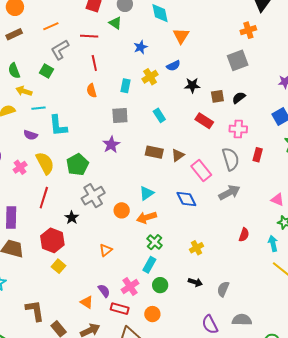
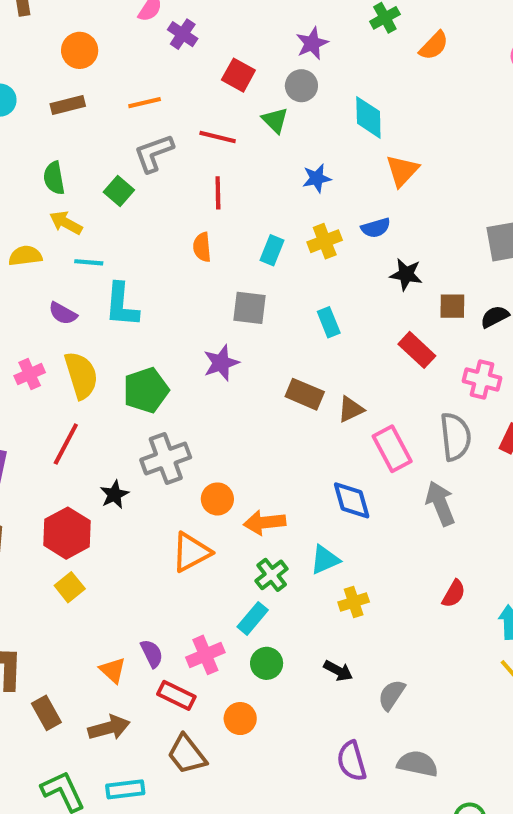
gray arrow: (229, 192) -> (440, 503), turned -95
cyan triangle: (147, 193) -> (325, 560), moved
orange triangle: (106, 250) -> (191, 552), moved, size x1.5

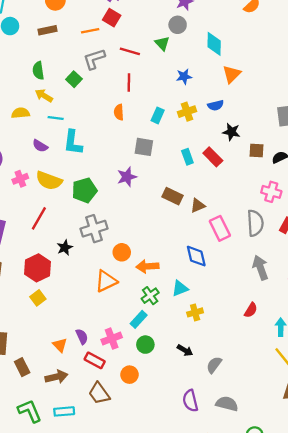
red square: (238, 75) -> (112, 18), moved
red rectangle: (417, 350) -> (213, 157), moved
yellow semicircle: (81, 375) -> (49, 181), turned 125
gray arrow: (440, 503) -> (260, 268), moved

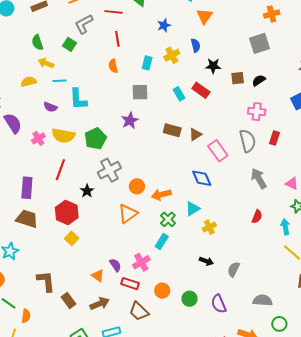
blue semicircle: (216, 105) -> (196, 45), turned -80
green circle: (145, 345) -> (189, 299), moved
gray semicircle: (227, 404) -> (263, 300), moved

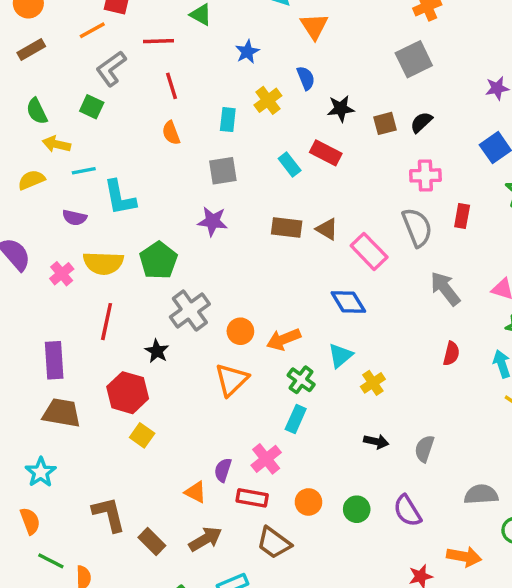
purple star: (130, 121) -> (213, 221), turned -30
brown triangle: (195, 134) -> (327, 229), turned -48
purple semicircle: (115, 265) -> (223, 470), turned -120

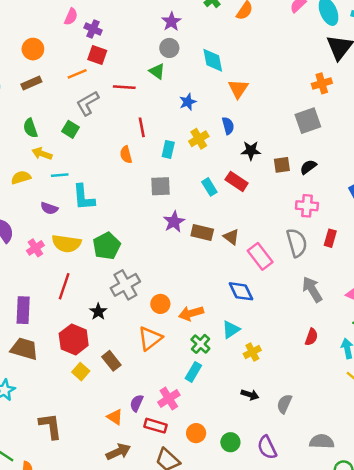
red line: (171, 86) -> (142, 127), moved
purple star: (213, 221) -> (174, 222), moved, turned 30
brown rectangle: (152, 541) -> (111, 361), moved

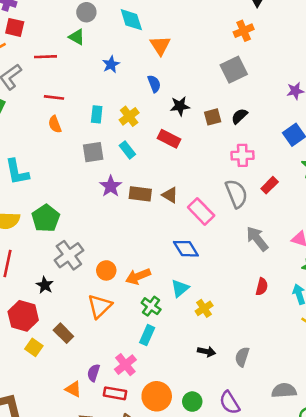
red line: (142, 127) -> (54, 97), moved, turned -66
yellow cross: (199, 139) -> (129, 116), moved
cyan rectangle: (209, 187) -> (127, 150), moved
red rectangle: (330, 238) -> (270, 185), turned 35
orange circle: (196, 433) -> (157, 396), size x1.5

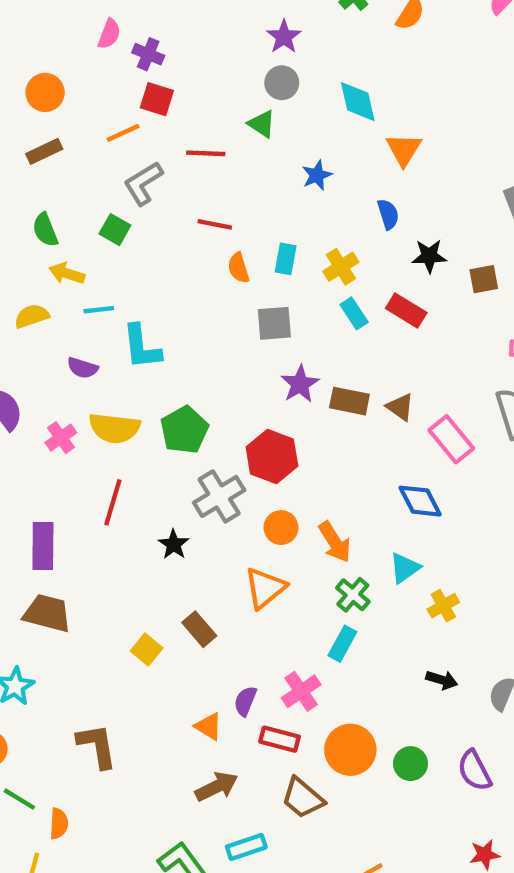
orange semicircle: (55, 124) -> (239, 268), moved
cyan rectangle: (127, 150) -> (354, 313), moved
orange arrow: (138, 276) -> (335, 542), turned -105
red hexagon: (23, 316) -> (272, 456), moved

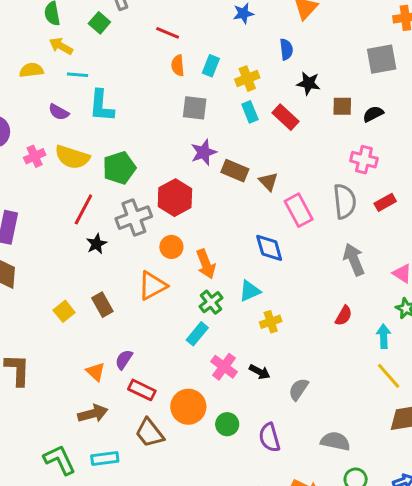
red line: (113, 502) -> (83, 209), moved
pink cross: (301, 691) -> (224, 367), moved, turned -30

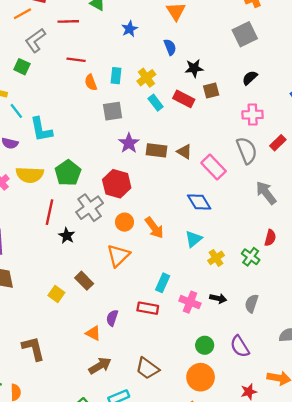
cyan line: (78, 75) -> (16, 111), turned 63
brown square: (342, 106) -> (211, 91), moved
green cross: (211, 302) -> (251, 257), moved
red rectangle: (142, 390) -> (148, 308), moved
orange circle: (188, 407) -> (201, 377), moved

